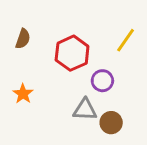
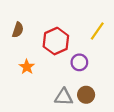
orange star: (23, 94) -> (27, 67), moved
gray triangle: (85, 110) -> (64, 97), moved

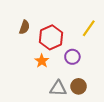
brown semicircle: (18, 30) -> (24, 27), moved
orange star: (27, 67) -> (42, 61), moved

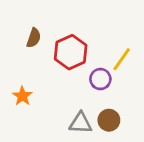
yellow line: (89, 28) -> (122, 59), moved
orange star: (42, 61) -> (22, 96), moved

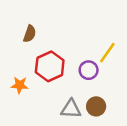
red hexagon: (71, 52) -> (50, 66), moved
orange star: (22, 96) -> (20, 85), turned -30

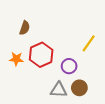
purple circle: (89, 70) -> (69, 66), moved
orange star: (20, 85) -> (16, 59), moved

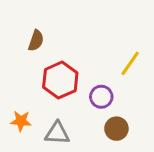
orange star: (16, 59) -> (21, 121), moved
gray triangle: (59, 90) -> (57, 133), moved

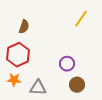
yellow line: (130, 63) -> (81, 19), moved
red hexagon: (60, 80) -> (18, 55), moved

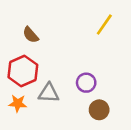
brown semicircle: (24, 27) -> (31, 35), turned 120
gray triangle: (38, 88) -> (49, 93), moved

